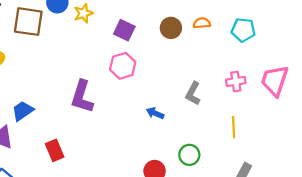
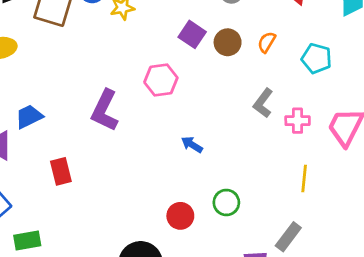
orange semicircle: (202, 23) -> (267, 42), turned -63
purple square: (124, 30) -> (192, 34), moved
gray L-shape: (193, 94) -> (263, 103), moved
yellow line: (234, 127) -> (304, 178), moved

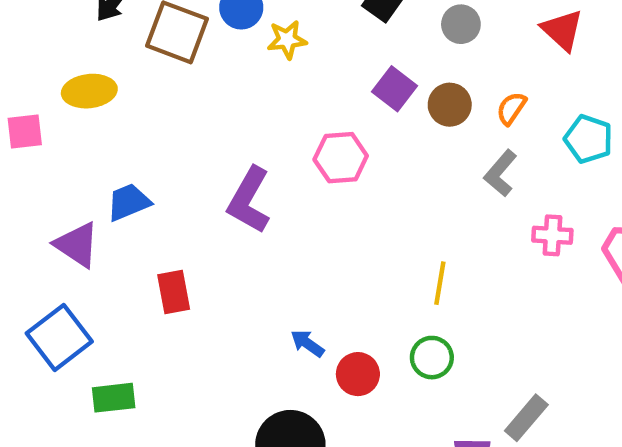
gray L-shape: (263, 103) -> (501, 173), moved
blue arrow: (192, 145) -> (307, 343), moved
yellow line: (304, 178) -> (440, 283), moved

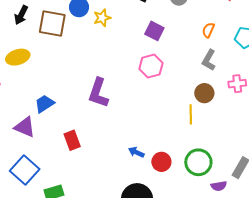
brown circle: (450, 105) -> (204, 93), moved
pink hexagon: (341, 158) -> (151, 66), moved
green circle: (432, 358) -> (198, 162), moved, size x1.4

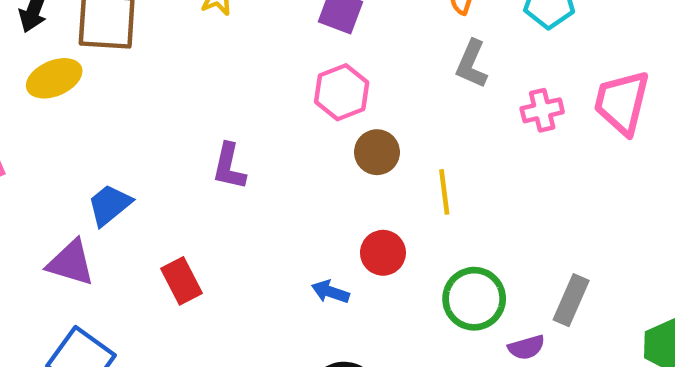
yellow ellipse: (18, 57) -> (54, 78), moved
purple L-shape: (98, 93) -> (229, 167), size x0.7
brown circle: (204, 93) -> (377, 152), moved
red circle: (161, 162) -> (383, 253), moved

